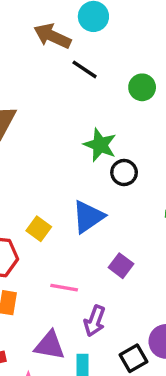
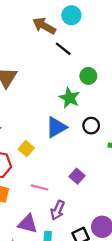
green circle: (142, 87) -> (88, 76), moved
black circle: (124, 173) -> (91, 126), moved
blue triangle: (88, 217) -> (56, 127), moved

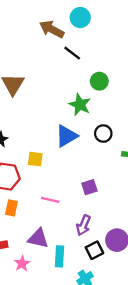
yellow square: (26, 149) -> (35, 159), turned -32
purple square: (77, 176) -> (89, 187), turned 32
purple arrow: (58, 210) -> (83, 225), moved

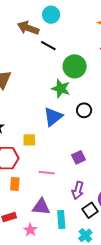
green circle: (99, 81) -> (75, 66), size x1.5

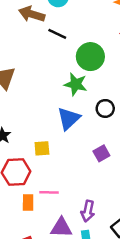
purple square: (79, 157) -> (101, 153), moved
pink line: (47, 173) -> (49, 192), moved
purple arrow: (78, 190) -> (88, 211), moved

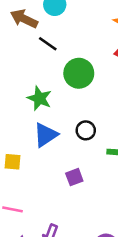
green star: (76, 84) -> (39, 98), moved

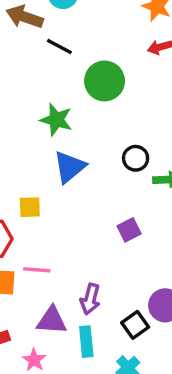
black circle: (86, 130) -> (136, 158), moved
purple square: (74, 177) -> (129, 230), moved

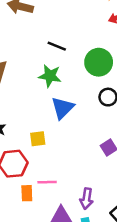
black line: (59, 47) -> (57, 46), moved
green circle: (105, 81) -> (99, 62), moved

